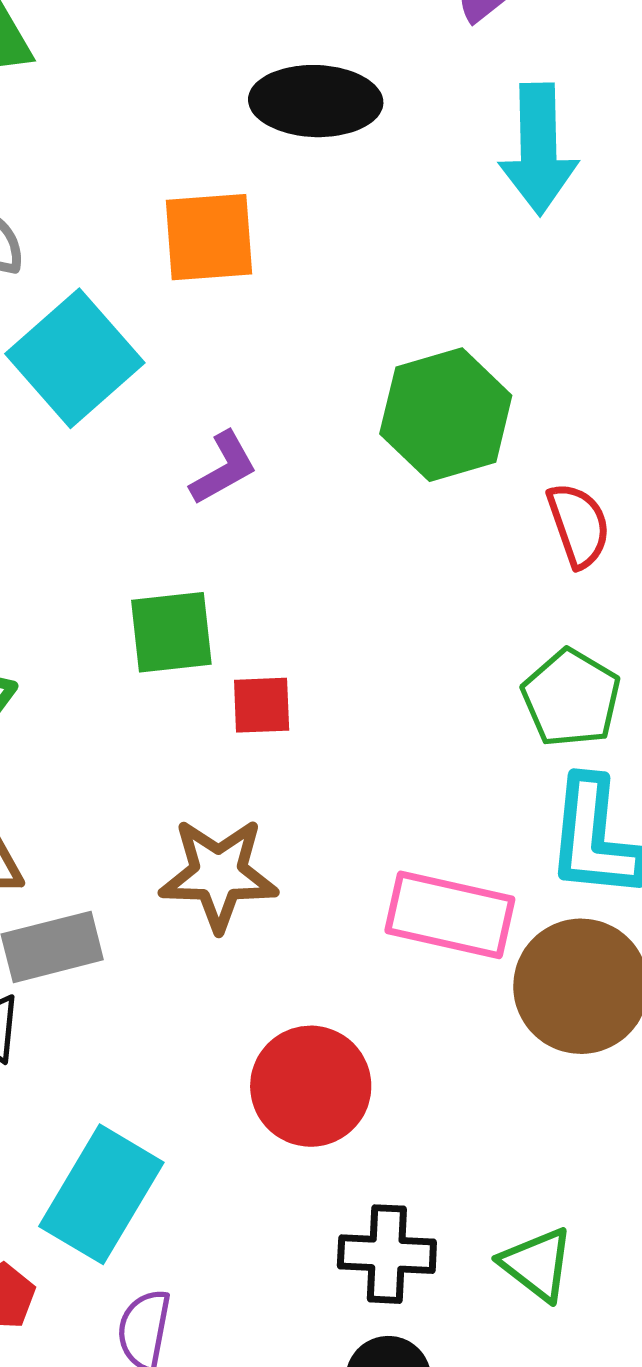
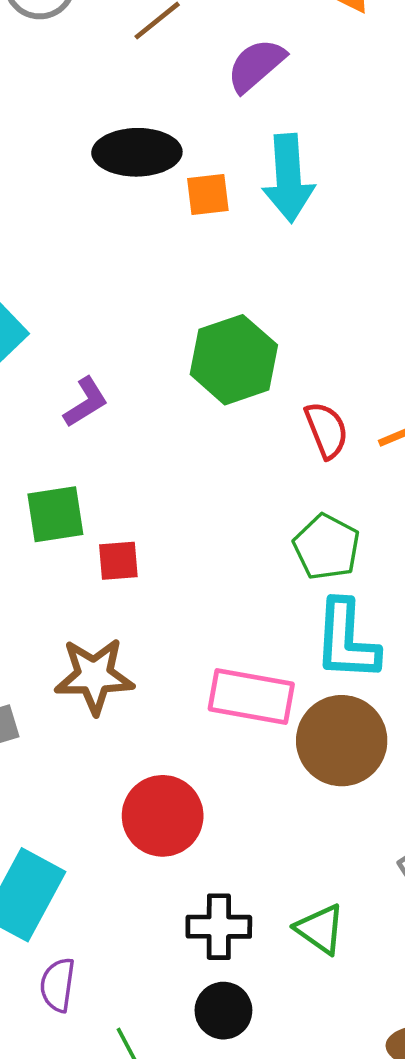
orange square: (209, 237) -> (208, 194), moved, size x0.7

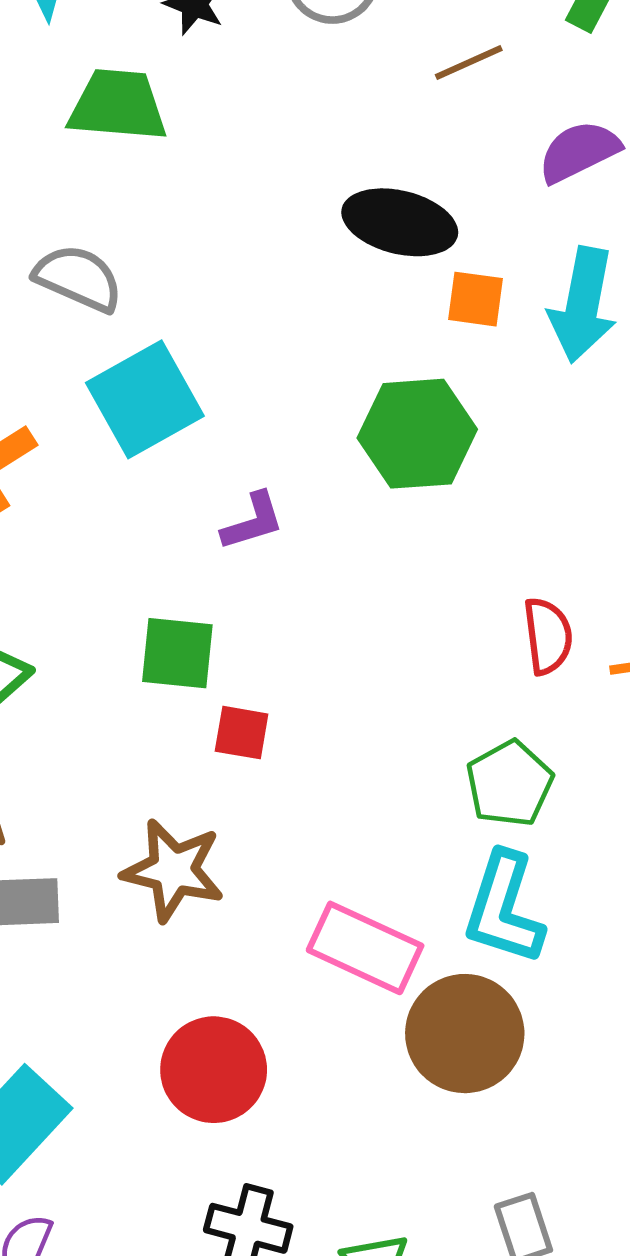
green hexagon: (234, 360) -> (417, 434), moved

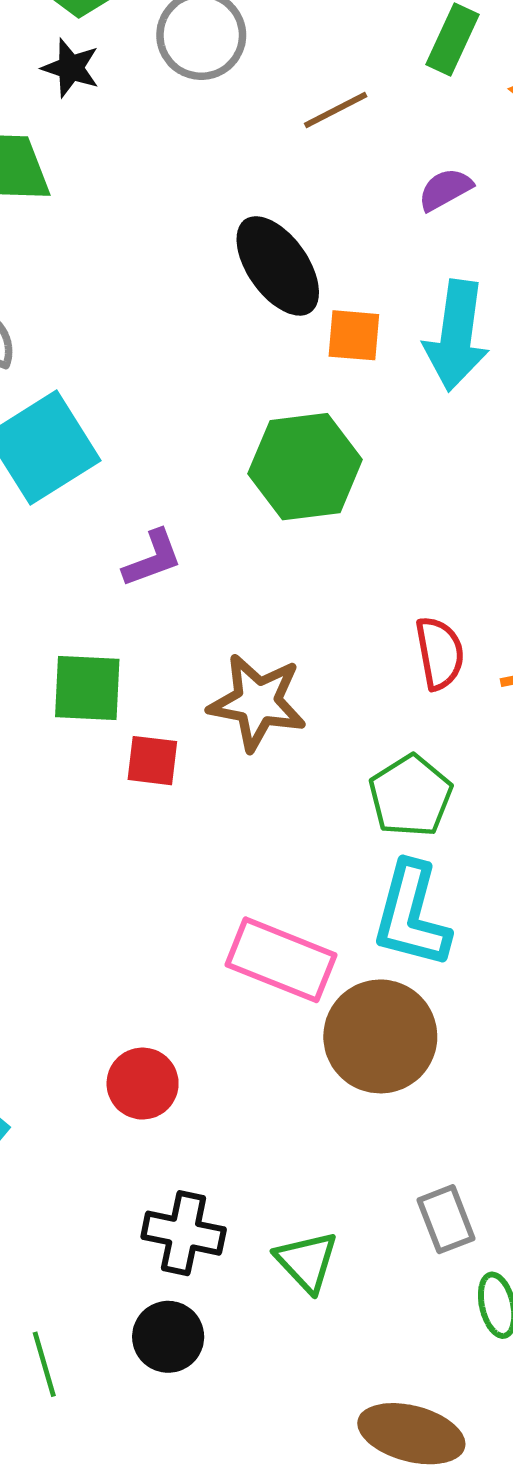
purple semicircle: (579, 152) -> (445, 189), size x0.7
black ellipse: (400, 222) -> (278, 266), turned 44
brown star: (173, 870) -> (257, 702), moved
red circle: (214, 1070) -> (143, 1084), size x0.7

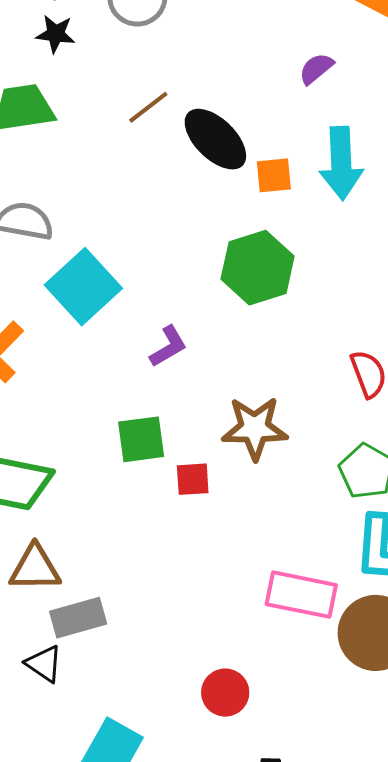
brown line: (336, 110) -> (148, 107), moved

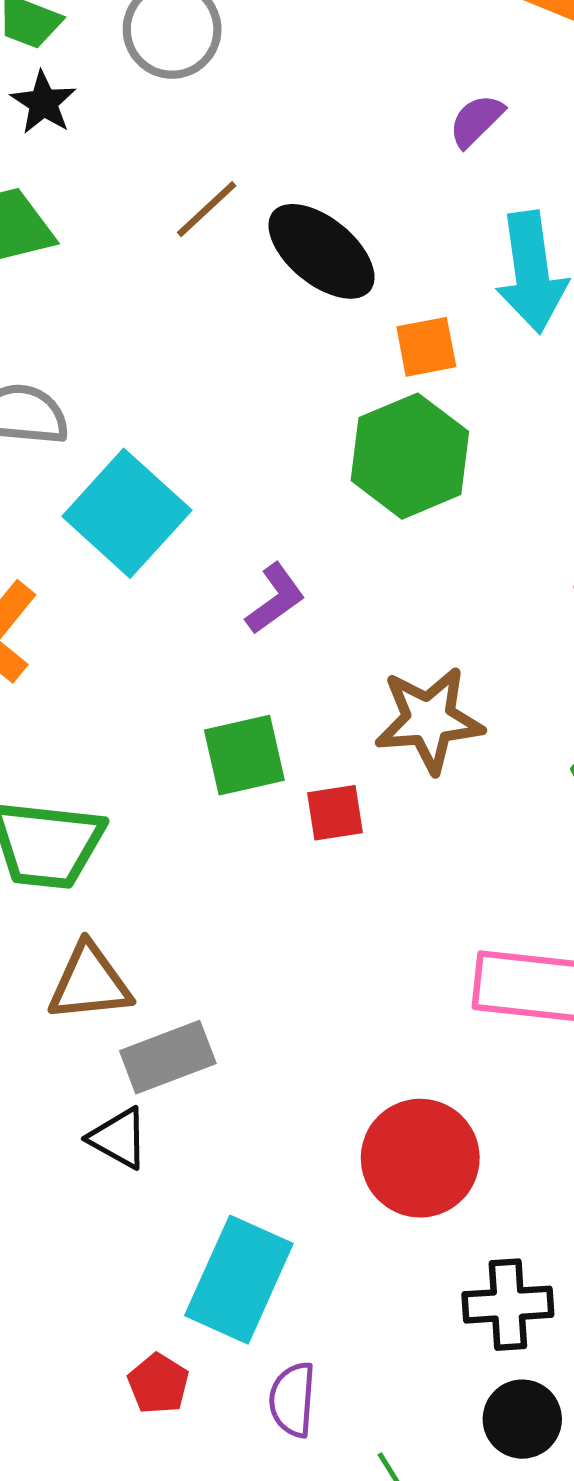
black star: (55, 34) -> (43, 103), turned 30
orange square: (274, 175) -> (426, 347), moved
red circle: (225, 693) -> (420, 1158), size x1.5

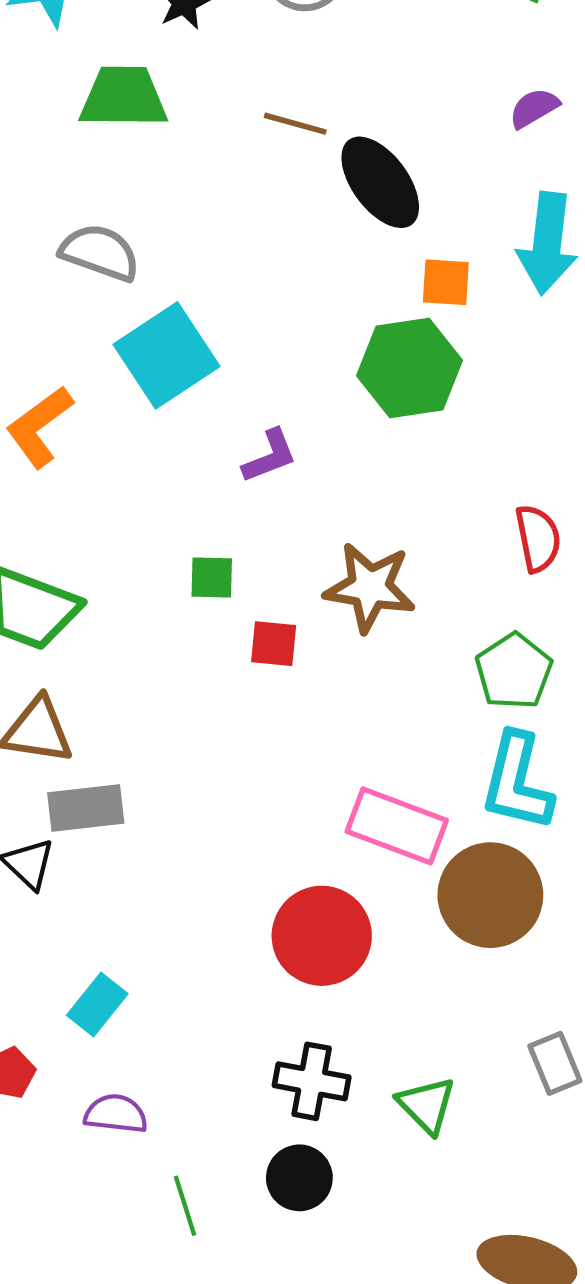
brown line: (207, 209) -> (295, 124), turned 44
green square: (244, 755) -> (212, 577), size x0.7
red circle: (420, 1158) -> (322, 936), moved
cyan rectangle: (239, 1280) -> (97, 1005), size x0.6
purple semicircle: (293, 1400) -> (116, 1114), turned 78

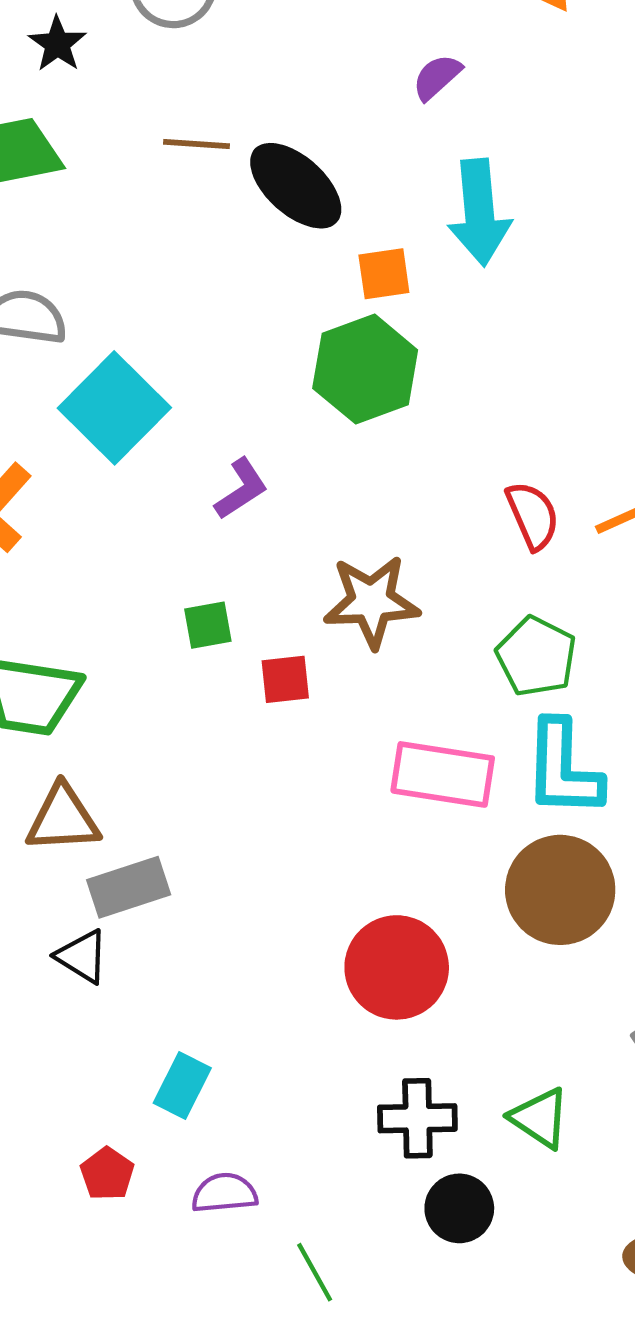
pink rectangle: (397, 826) -> (443, 774), moved
black circle: (299, 1178) -> (459, 1208), moved

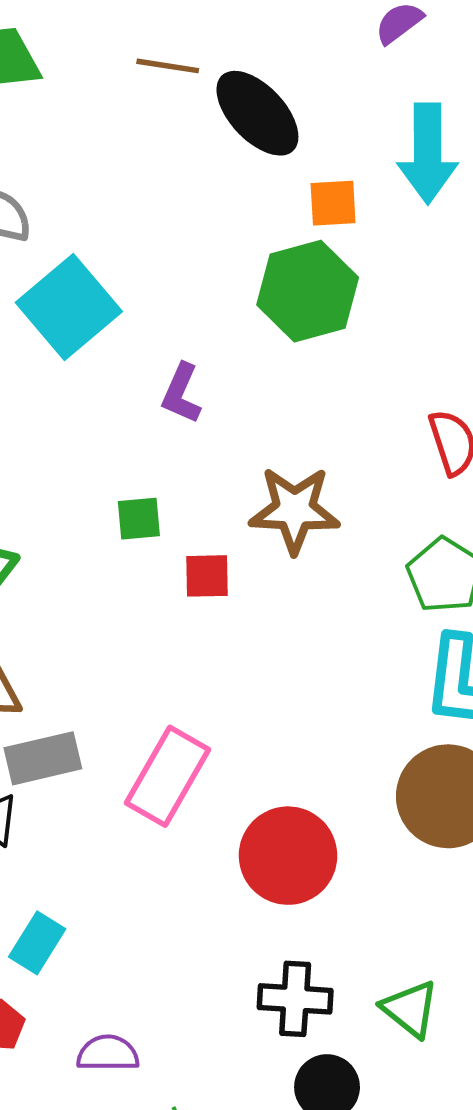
purple L-shape: (241, 489) -> (181, 393), turned 142
pink rectangle: (443, 774) -> (168, 776), moved, turned -74
cyan rectangle: (182, 1085) -> (37, 943), moved

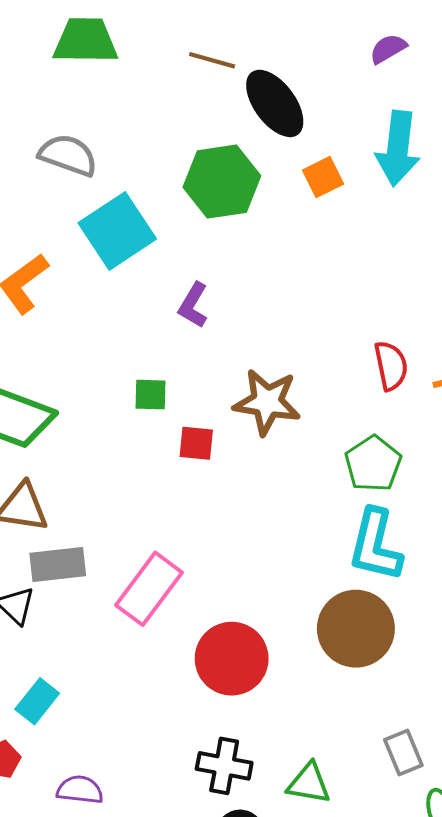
orange square: (333, 203) -> (323, 177), turned -30
green hexagon: (308, 291) -> (222, 182), moved
green triangle: (410, 1009) -> (309, 783), turned -36

